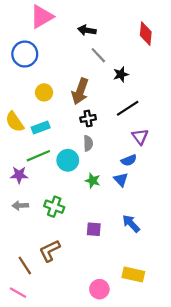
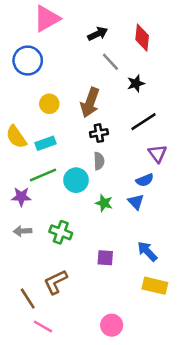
black arrow: (87, 30) -> (98, 34), turned 144
red diamond: (146, 34) -> (142, 38), moved
yellow rectangle: (133, 274) -> (155, 286), moved
pink line: (18, 293) -> (43, 326), moved

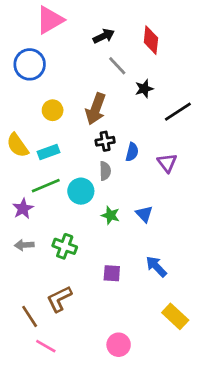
black line: (143, 122) -> (178, 112), moved
blue semicircle: (145, 180) -> (132, 152), moved, turned -54
purple star: (21, 197) -> (23, 209), turned -30
yellow rectangle: (155, 286) -> (175, 316), moved, turned 30

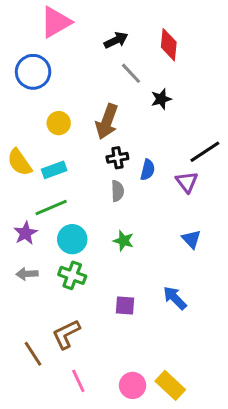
black line: (178, 112) -> (205, 152), moved
cyan circle: (81, 191) -> (72, 239), moved
blue triangle: (144, 214) -> (191, 239), moved
yellow rectangle: (175, 316) -> (170, 385), moved
pink line: (46, 346) -> (78, 381), moved, turned 35

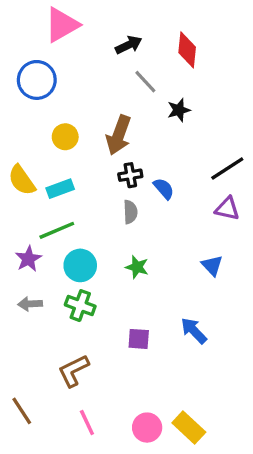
blue semicircle: (148, 170) -> (164, 189), turned -55
purple triangle: (187, 182) -> (227, 209), moved, turned -40
brown line: (33, 354) -> (22, 411), moved

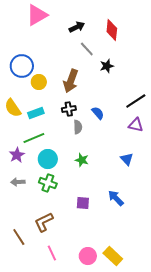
blue circle: (37, 80) -> (22, 66), moved
black cross: (130, 175) -> (69, 109), moved
brown line: (22, 411) -> (19, 237), moved

